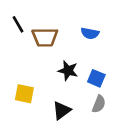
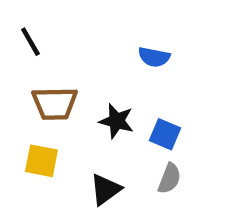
brown trapezoid: (45, 37) -> (55, 103), moved

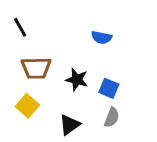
yellow square: (41, 161) -> (27, 106), turned 30

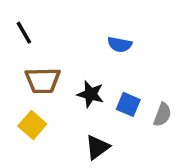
gray semicircle: (112, 117) -> (162, 115), moved
black triangle: (70, 125) -> (97, 147), moved

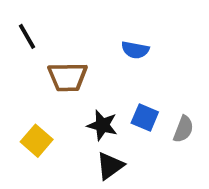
brown trapezoid: (43, 80) -> (68, 77), moved
black star: (91, 94) -> (102, 125), moved

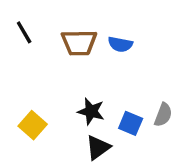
brown trapezoid: (68, 77) -> (79, 43), moved
blue square: (145, 118) -> (131, 123), moved

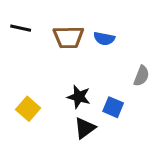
black line: (24, 32) -> (21, 28), turned -48
gray semicircle: (163, 115) -> (141, 76), moved

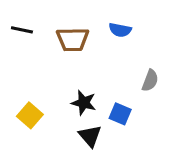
blue semicircle: (104, 39) -> (120, 30), moved
black triangle: (85, 128) -> (90, 136), turned -35

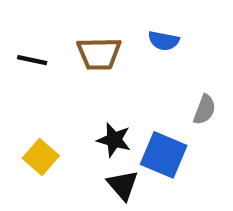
black line: (22, 30) -> (32, 60), moved
blue square: (120, 114) -> (164, 155), size x1.5

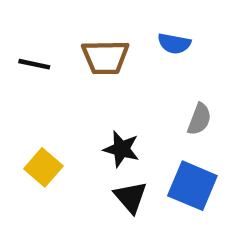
gray semicircle: (205, 110) -> (199, 119), moved
blue square: (164, 155) -> (192, 186), moved

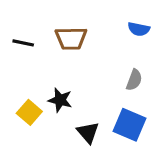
blue semicircle: (174, 44) -> (139, 29), moved
black star: (121, 149) -> (60, 100), moved

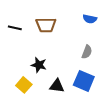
yellow square: (29, 112) -> (24, 85), moved
black triangle: (88, 132) -> (57, 86), turned -42

